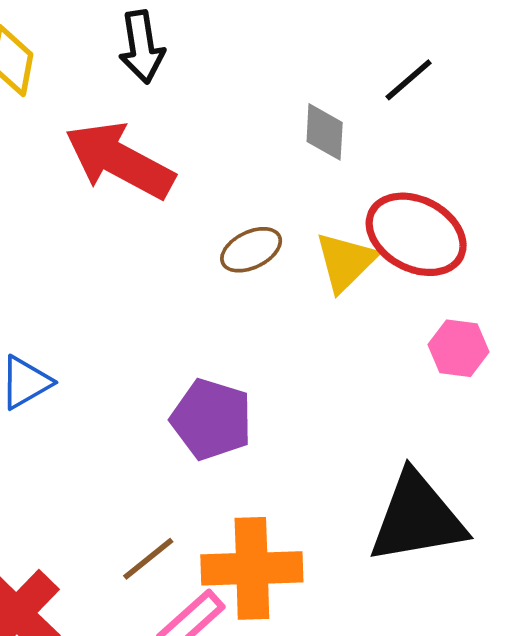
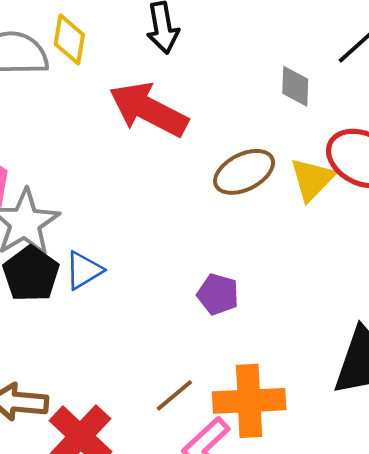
brown ellipse: (251, 250) -> (244, 172), size x1.4
purple pentagon: (211, 419) -> (218, 294), size x0.7

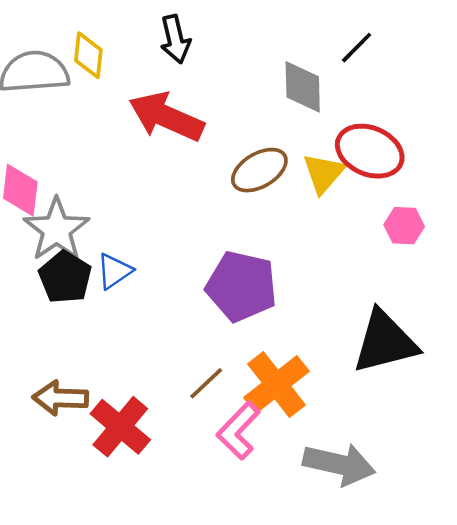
gray diamond: (295, 86) -> (303, 87), size x1.4
purple pentagon: (218, 294) -> (242, 286), size x1.8
orange cross: (249, 401) -> (276, 384), turned -32

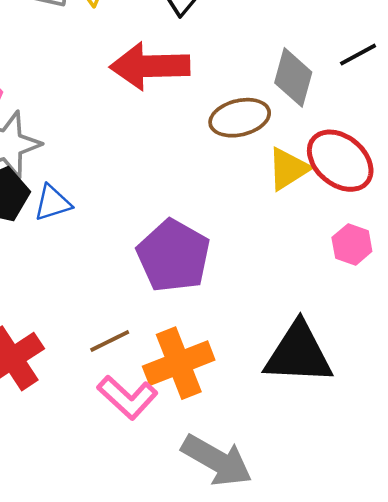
red arrow: (166, 117) -> (150, 66), turned -42
brown ellipse: (259, 170) -> (240, 118), moved
pink L-shape: (238, 431) -> (127, 397), turned -108

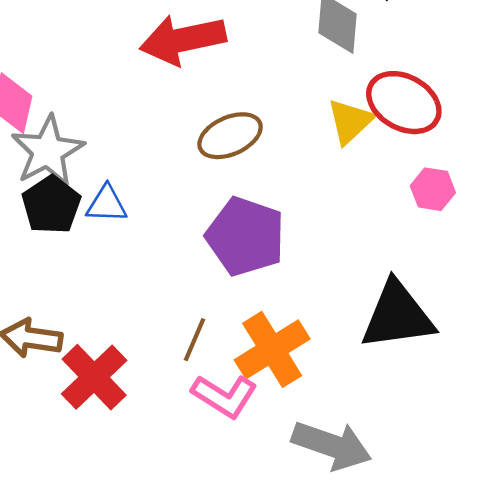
brown ellipse: (240, 118) -> (230, 136), moved
blue triangle: (53, 203) -> (107, 204), turned 30
brown line: (110, 341) -> (195, 340), turned -30

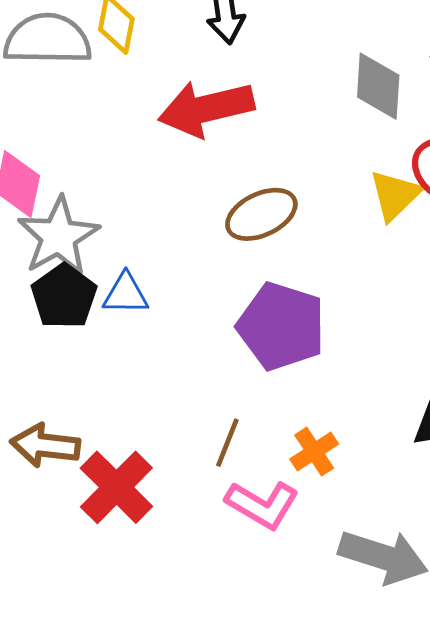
orange cross: (272, 349) -> (314, 452), size x0.6

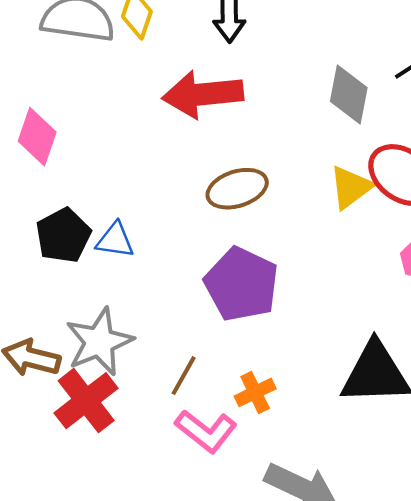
gray star: (58, 236) -> (99, 342), moved

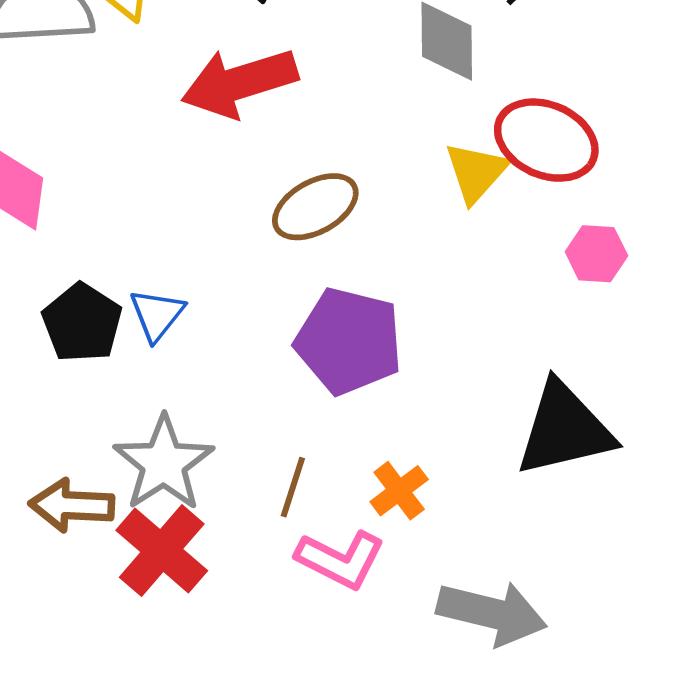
blue triangle: (115, 240) -> (157, 315), turned -48

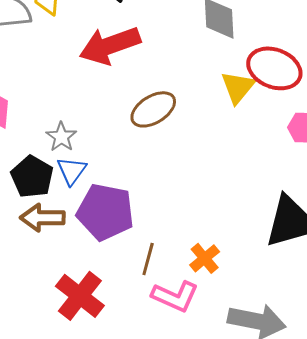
purple pentagon: (349, 341) -> (105, 212), moved
gray star: (164, 463) -> (61, 137), moved, size x0.6
brown arrow: (72, 505) -> (42, 218), moved

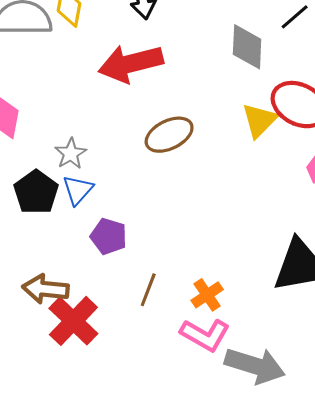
purple pentagon: (105, 212) -> (109, 236), size x0.6
brown arrow: (42, 218) -> (46, 289), moved
pink L-shape: (175, 296) -> (205, 335), moved

